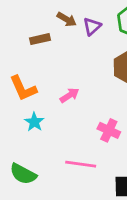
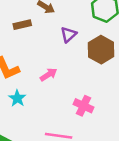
purple triangle: (92, 26) -> (69, 35), moved

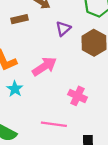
pink arrow: (49, 75) -> (44, 66), size x1.5

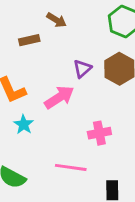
purple triangle: (63, 29) -> (82, 69), moved
pink cross: (77, 96) -> (99, 133), turned -36

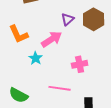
cyan star: (24, 124) -> (36, 58), moved

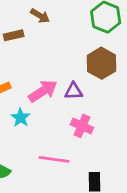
purple triangle: (68, 19) -> (74, 91), moved, turned 40
pink cross: (80, 64) -> (82, 126), turned 35

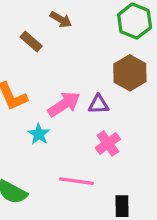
brown rectangle: (14, 35) -> (31, 41), turned 54
pink cross: (82, 126) -> (108, 143), turned 30

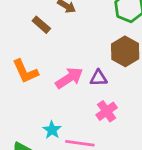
cyan star: (39, 134) -> (52, 130), moved

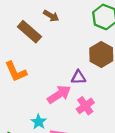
brown rectangle: (41, 25) -> (29, 32), size x1.5
pink arrow: (69, 78) -> (59, 94), moved

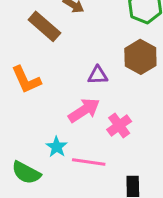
purple triangle: (78, 77) -> (98, 75), moved

